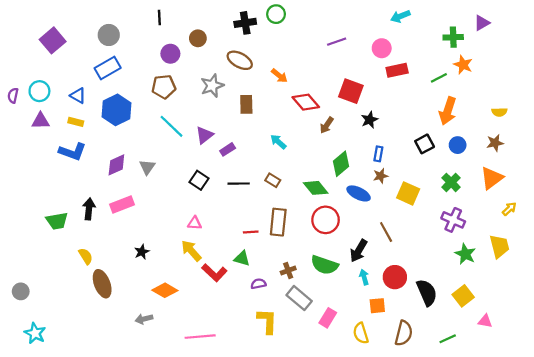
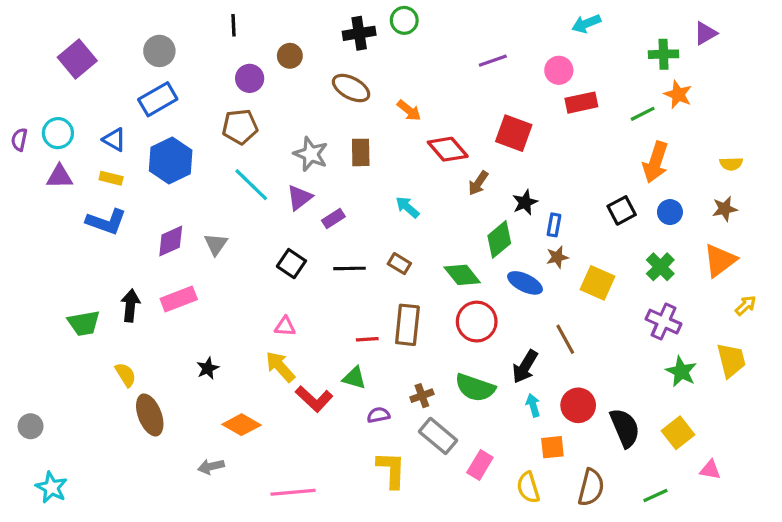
gray star: (212, 86) -> (311, 154), moved, turned -30
black star: (370, 120) -> (525, 202), moved

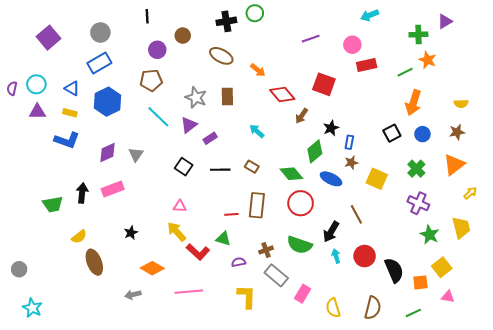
yellow semicircle: (126, 375) -> (79, 237), turned 84
yellow square: (678, 433) -> (442, 267), moved
orange square: (552, 447) -> (420, 282), moved
pink line: (293, 492) -> (189, 292), moved

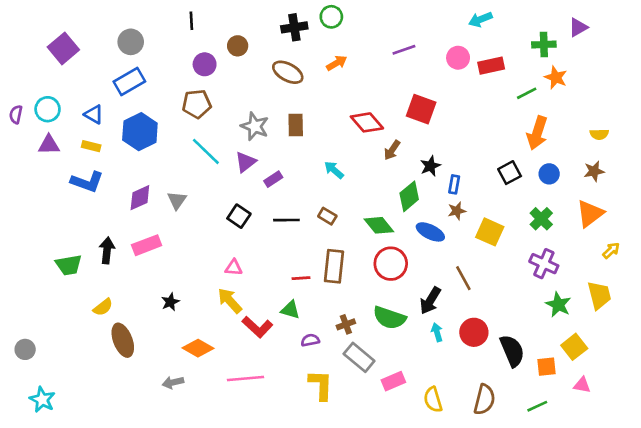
red rectangle: (367, 65) -> (491, 66), moved
orange arrow: (258, 70) -> (337, 63), moved, turned -70
pink rectangle: (303, 294) -> (393, 381), turned 36

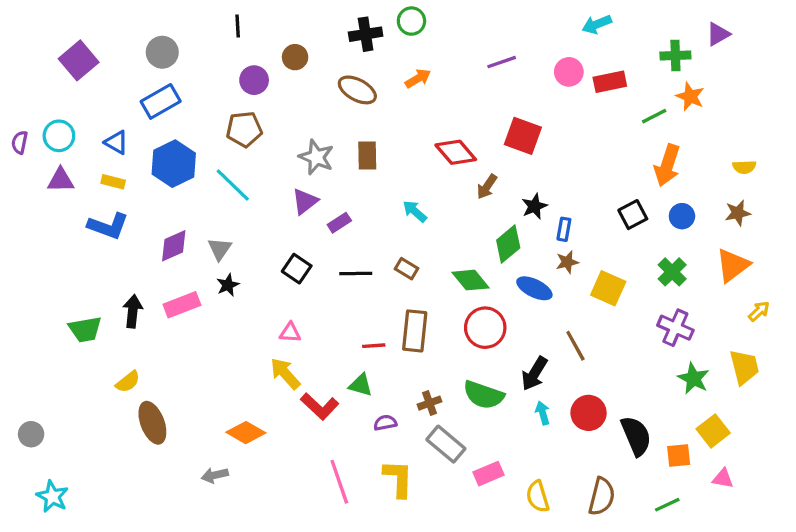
cyan line: (206, 151) -> (233, 185), moved
black star: (170, 302) -> (228, 285), moved
pink line: (246, 378) -> (339, 482), moved, turned 76

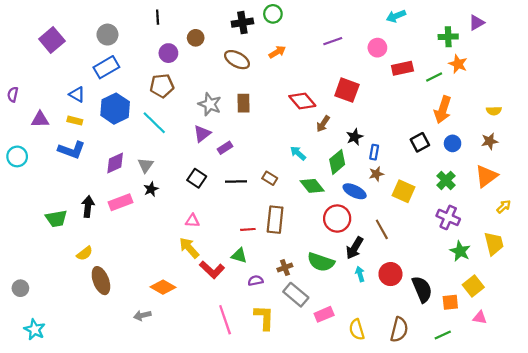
red rectangle: (610, 82) -> (402, 68), moved
cyan circle: (59, 136) -> (17, 156), moved
cyan arrow: (415, 211) -> (298, 153), moved
red circle: (485, 328) -> (337, 219), moved

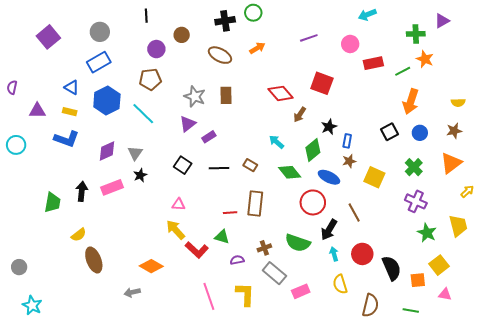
green trapezoid: (56, 219) -> (52, 202), turned -70
yellow semicircle: (357, 330) -> (340, 284), moved
green line: (443, 335) -> (411, 310), turned 35

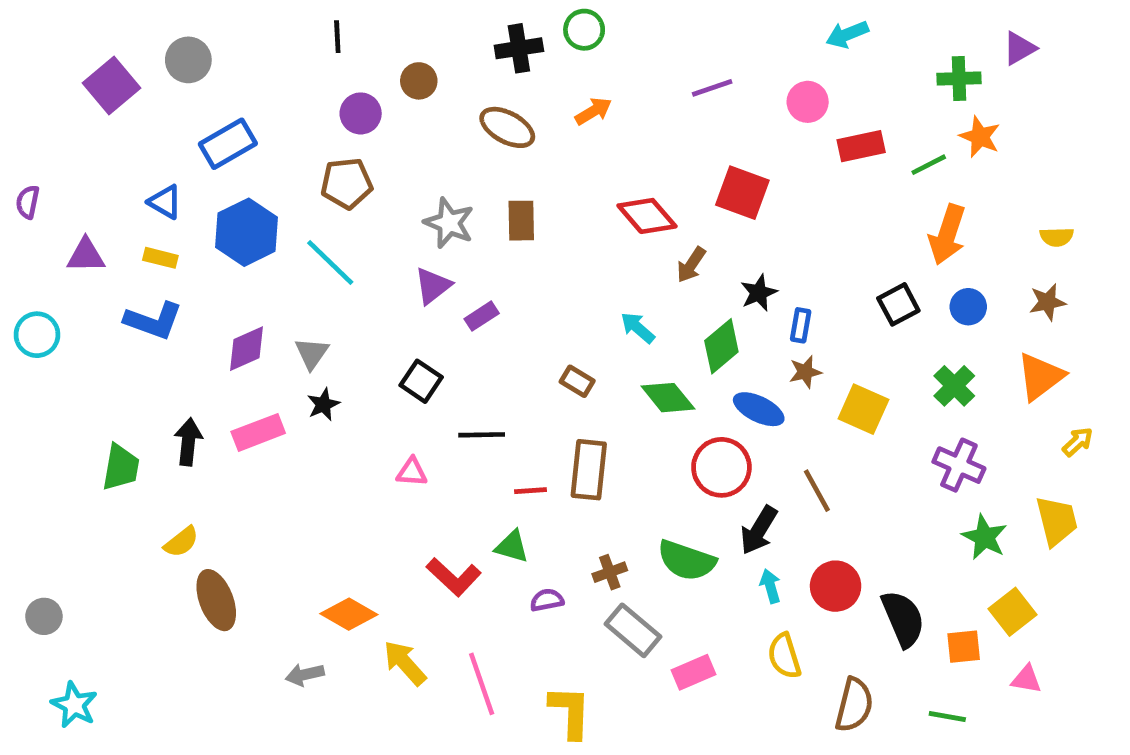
gray circle: (100, 32) -> (188, 60), moved
black line: (219, 168) -> (482, 435), moved
yellow arrow: (176, 230) -> (405, 663), moved
yellow L-shape: (245, 294) -> (570, 712), moved

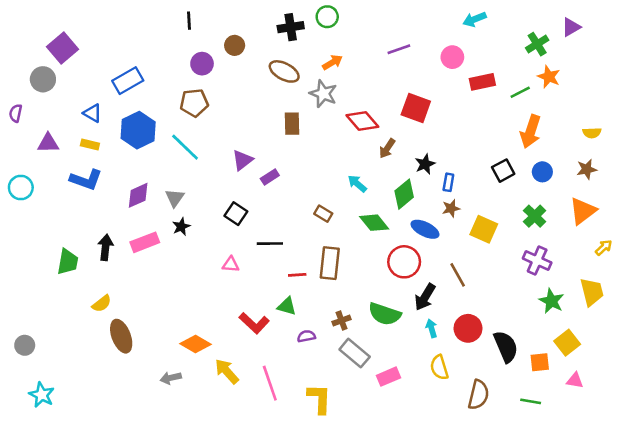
gray circle: (188, 60) -> (43, 79), moved
green cross: (959, 79) -> (537, 44), turned -30
gray star: (449, 223) -> (323, 94), moved

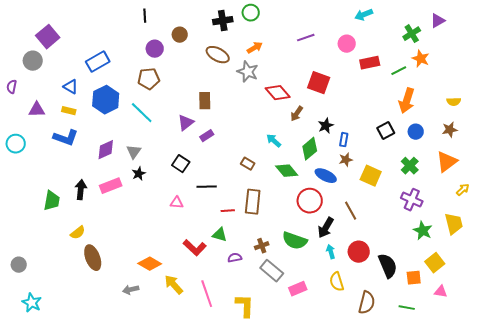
brown rectangle: (292, 124) -> (205, 101), moved

